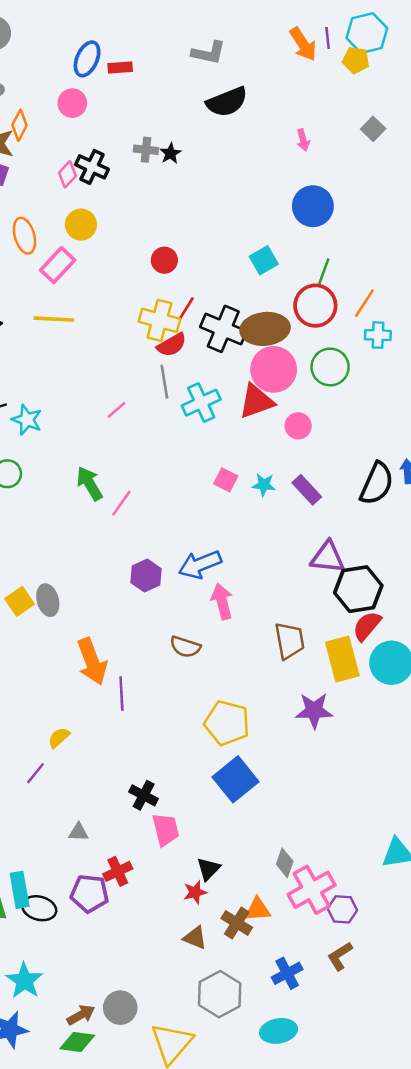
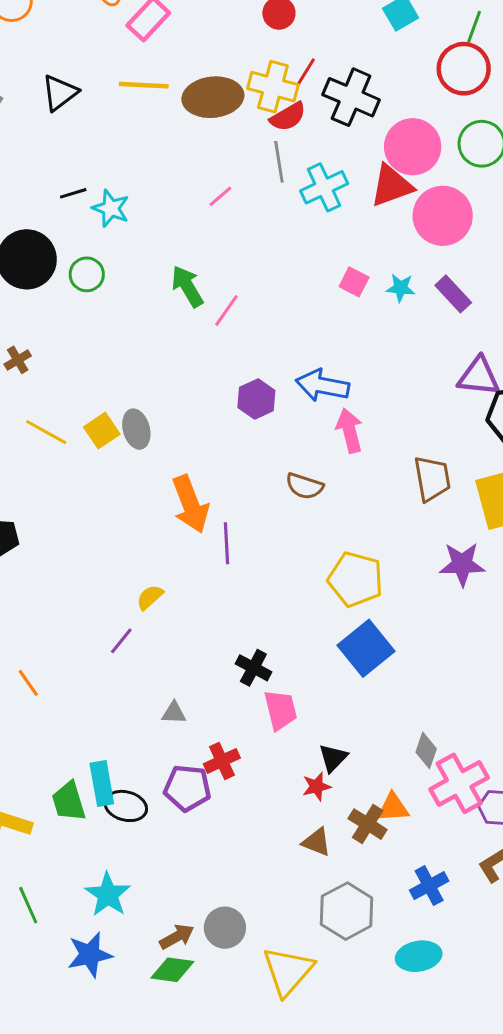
brown ellipse: (265, 329) -> (213, 97), moved
pink circle: (298, 426) -> (443, 216), size x1.8
blue arrow: (200, 565) -> (323, 386), turned 33

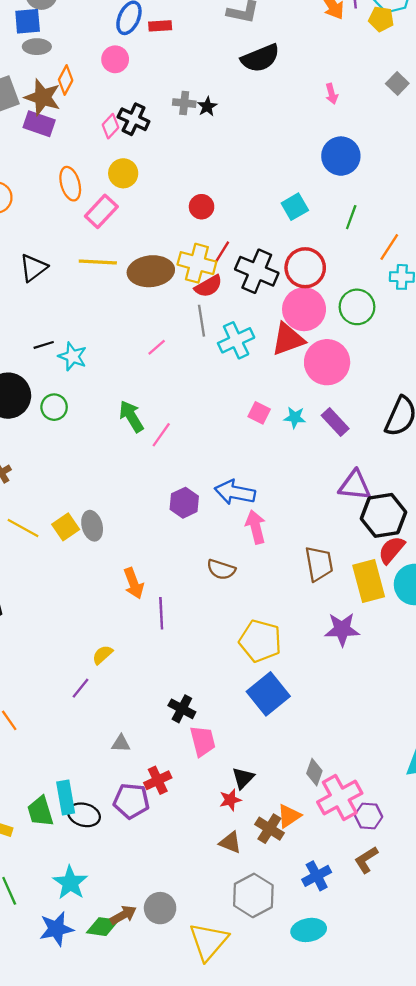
red circle: (464, 69) -> (305, 268), moved
orange arrow: (190, 504) -> (134, 583), size x0.7
orange triangle: (393, 807) -> (289, 816), turned -30
green diamond: (172, 970) -> (102, 927), moved

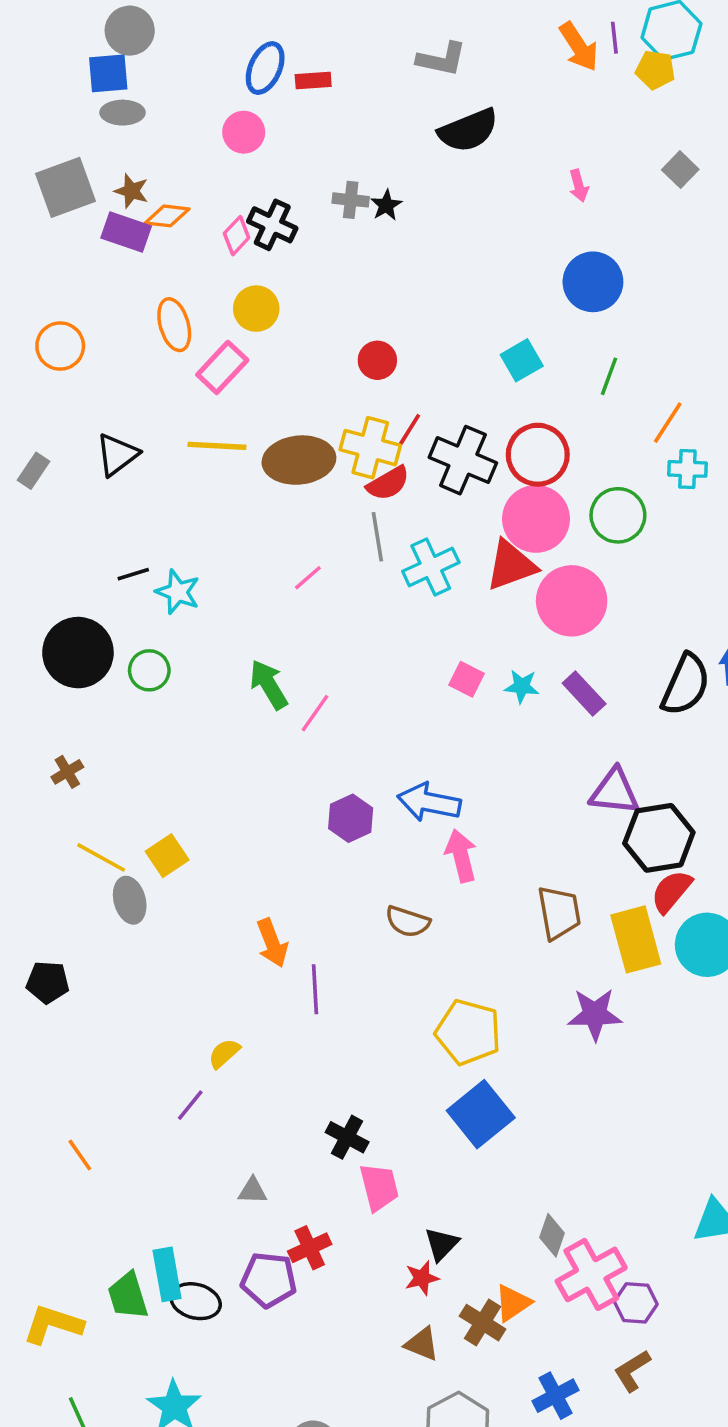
orange diamond: (66, 80) -> (167, 216), moved, turned 68
brown star: (43, 97) -> (131, 191), size x0.6
gray ellipse: (92, 526) -> (130, 900), moved

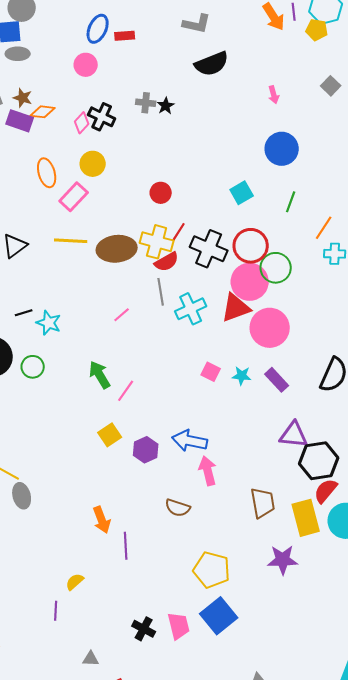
green circle: (618, 515) -> (276, 268), moved
yellow square: (167, 856) -> (110, 435), moved
purple line: (190, 1105) -> (56, 611), turned -36
pink trapezoid: (379, 1187) -> (179, 626), moved

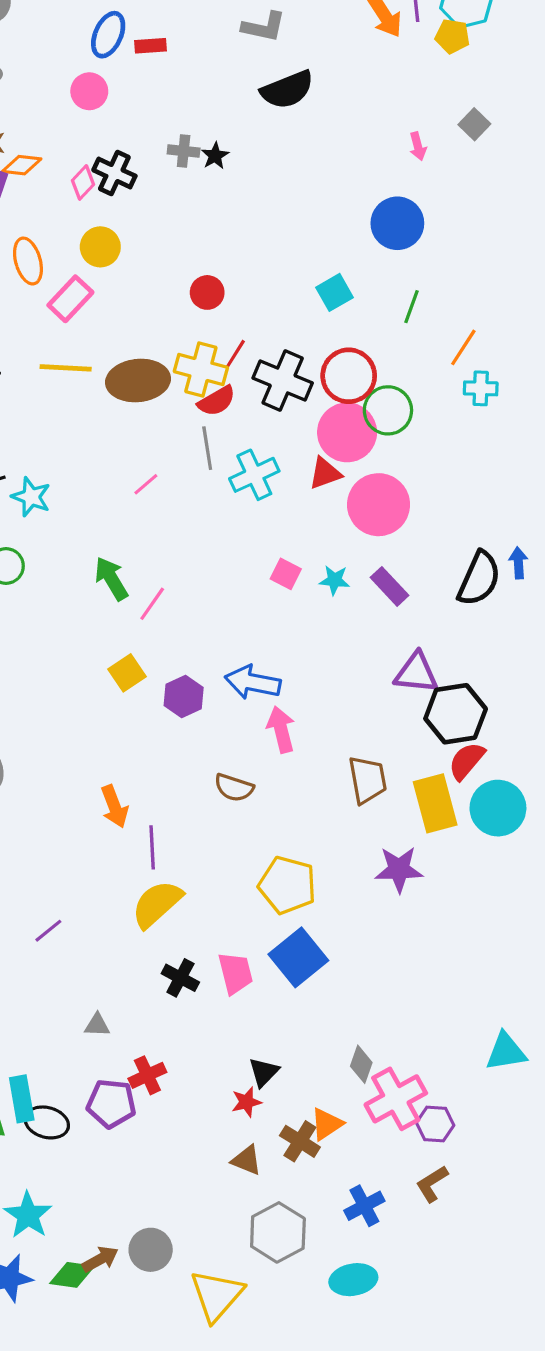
pink arrow: (274, 95) -> (418, 146), moved
red triangle: (236, 308) -> (325, 473), size x0.7
yellow semicircle: (75, 582) -> (157, 904), moved, size x1.8
purple line: (56, 611) -> (48, 931), moved, turned 48

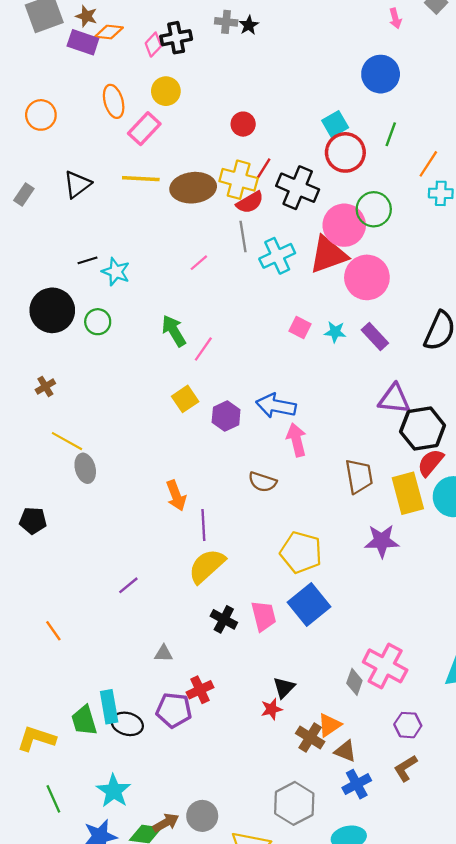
black cross: (114, 173) -> (176, 38), turned -36
red circle: (349, 376) -> (345, 152), moved
red triangle: (325, 473) -> (328, 255), size x1.6
pink cross: (396, 1099) -> (385, 666), moved, turned -33
brown triangle: (246, 1160) -> (345, 751), moved

